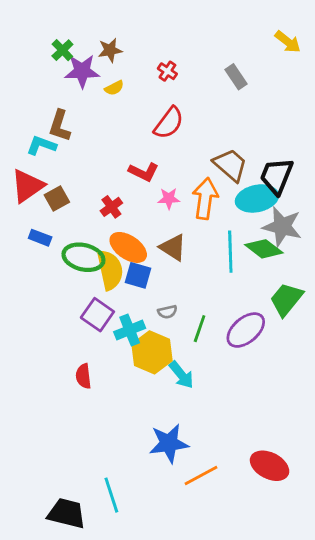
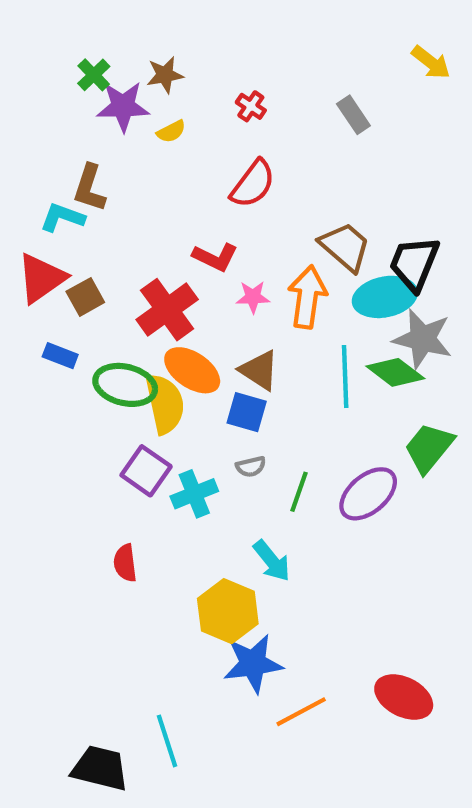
red cross: (111, 207) -> (167, 310), size x1.8
blue square: (138, 275) -> (247, 412), moved
yellow hexagon: (152, 352) -> (228, 611), moved

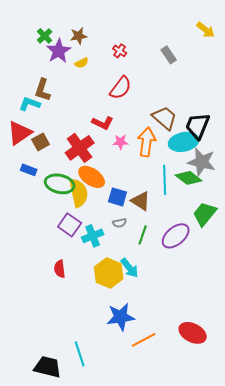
purple star: (123, 106) -> (59, 51), turned -30
brown triangle: (259, 370) -> (141, 201), moved
yellow hexagon: (228, 611) -> (109, 273), moved

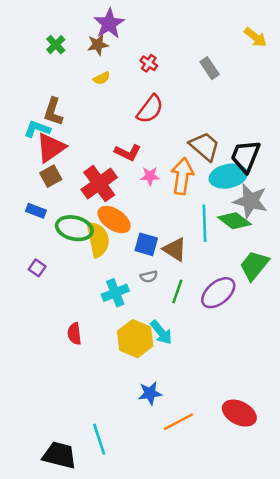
purple star: (59, 51) -> (109, 24), moved
red triangle: (20, 133) -> (51, 148), moved
purple square: (70, 225) -> (37, 268), moved, size x0.6
blue star: (121, 317) -> (150, 393), size x0.7

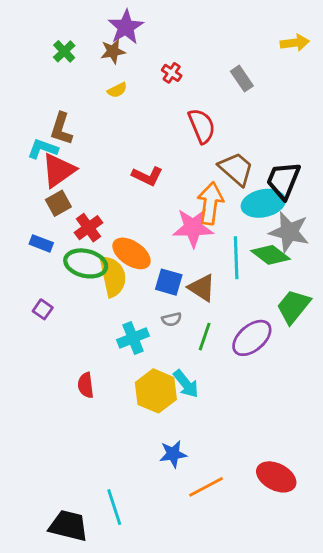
yellow arrow: (255, 37) -> (295, 43), turned -45
red semicircle: (150, 109) -> (202, 126), moved, turned -60
pink star: (150, 176) -> (193, 228), moved, size x1.8
red cross: (99, 184) -> (89, 228), moved, size x0.7

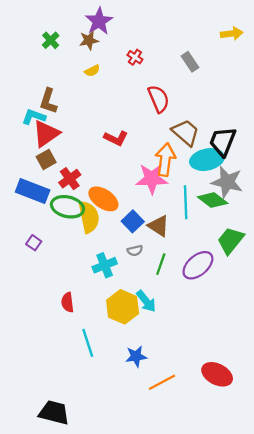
blue rectangle: (41, 243) -> (33, 191), size x1.8
blue square: (169, 282) -> (133, 221), turned 30
cyan line: (114, 507) -> (88, 343), moved

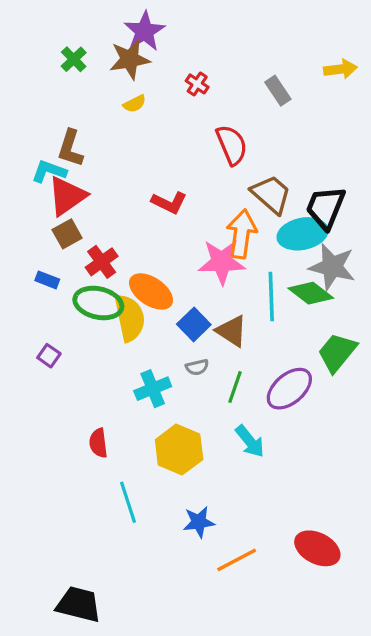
yellow arrow: (232, 34) -> (340, 69), moved
brown star: (89, 40) -> (130, 59), size x1.4
blue rectangle: (33, 191) -> (47, 280), size x0.5
cyan arrow: (146, 301) -> (250, 441), moved

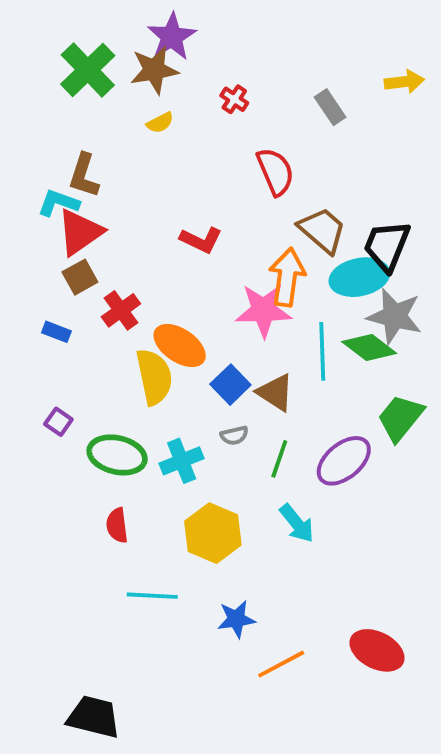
green cross: (74, 59) -> (88, 70), size x1.8
green ellipse: (98, 303) -> (117, 455), moved
cyan line: (128, 502) -> (152, 596), turned -69

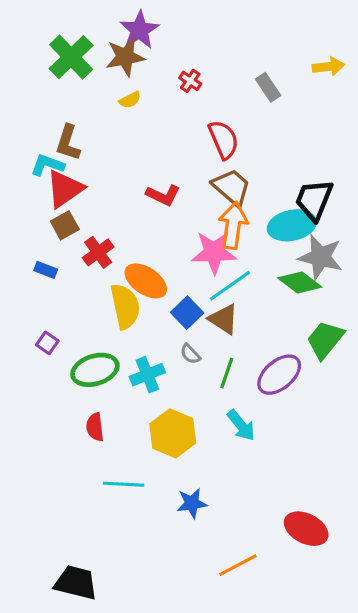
brown trapezoid: (322, 230) -> (232, 187), moved
cyan line: (322, 351) -> (230, 286), moved, turned 57
gray semicircle: (234, 435) -> (190, 354), turned 60
green ellipse: (117, 455) -> (95, 370), turned -30
orange line: (281, 664) -> (238, 565), moved

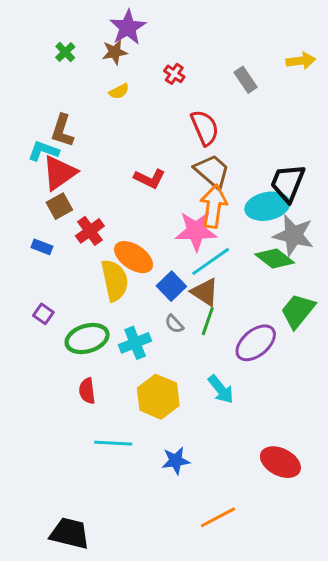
green cross: (71, 57) -> (65, 52), size x0.5
brown star: (125, 57) -> (115, 52), size x0.7
green line: (227, 373) -> (208, 321), moved
red ellipse: (306, 529) -> (280, 462), moved

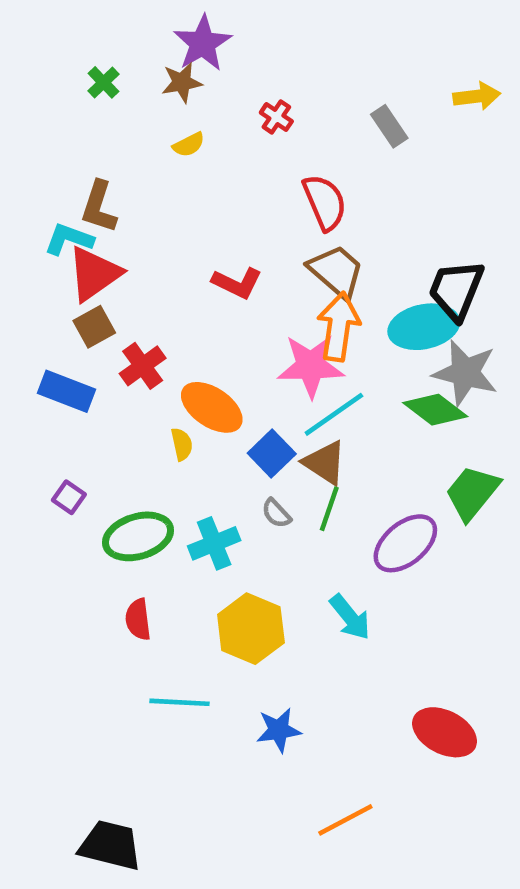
blue rectangle: (42, 247) -> (67, 391), size x1.6
yellow semicircle: (115, 280) -> (182, 444), size x0.5

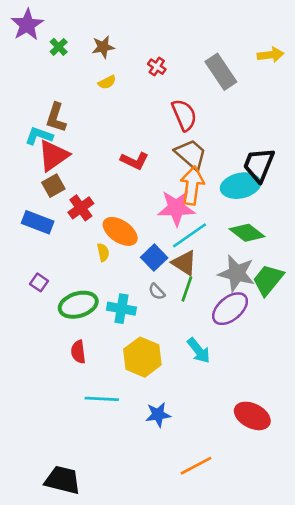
purple star: (203, 43) -> (27, 25), moved
gray rectangle: (389, 126) -> (221, 72), size x1.5
gray star: (465, 373) -> (237, 273), moved
cyan cross: (214, 543) -> (121, 309), turned 32

